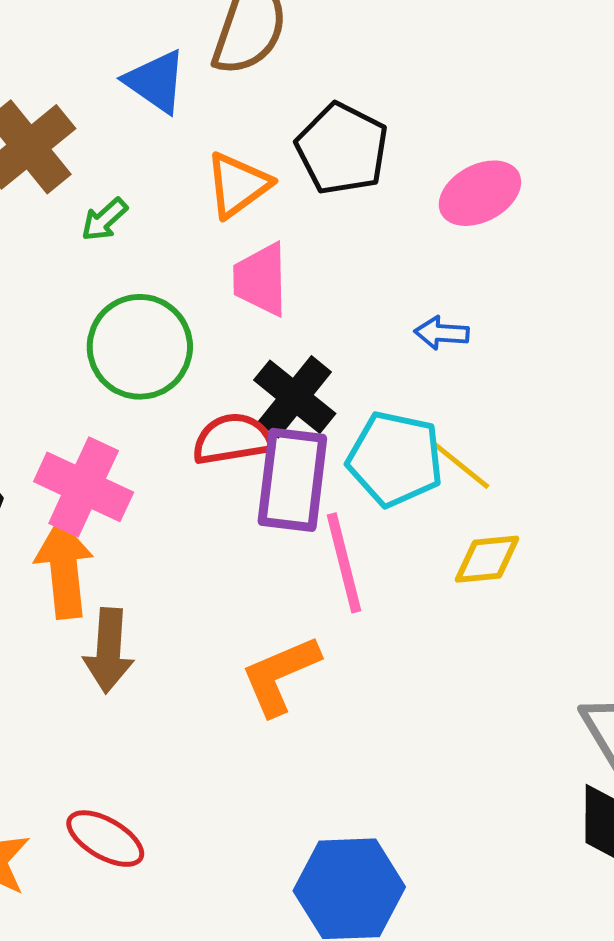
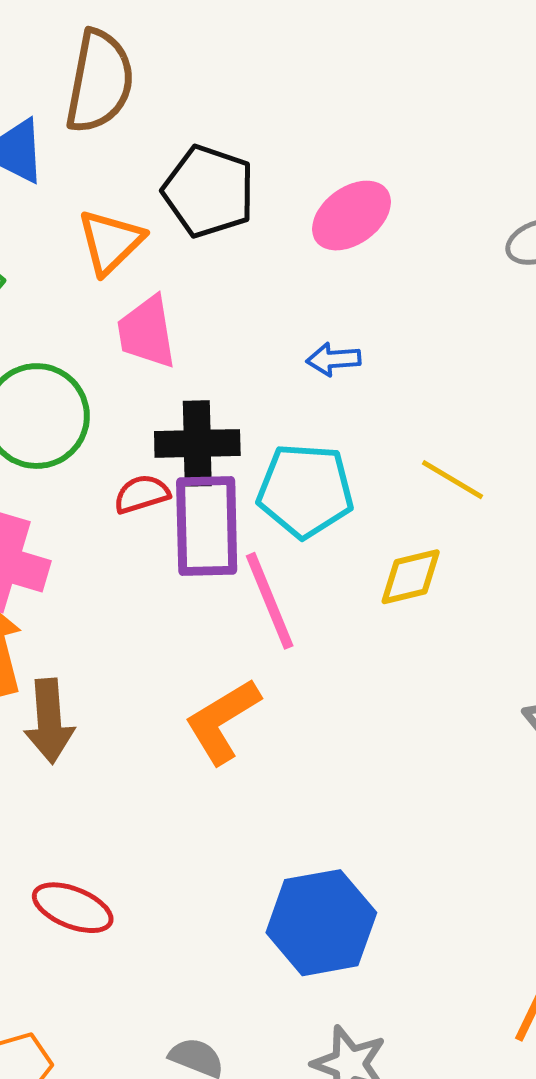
black cross: (295, 397) -> (197, 443), turned -32
red semicircle: (233, 439) -> (142, 494), size x0.7
yellow line: (461, 466) -> (452, 480), moved

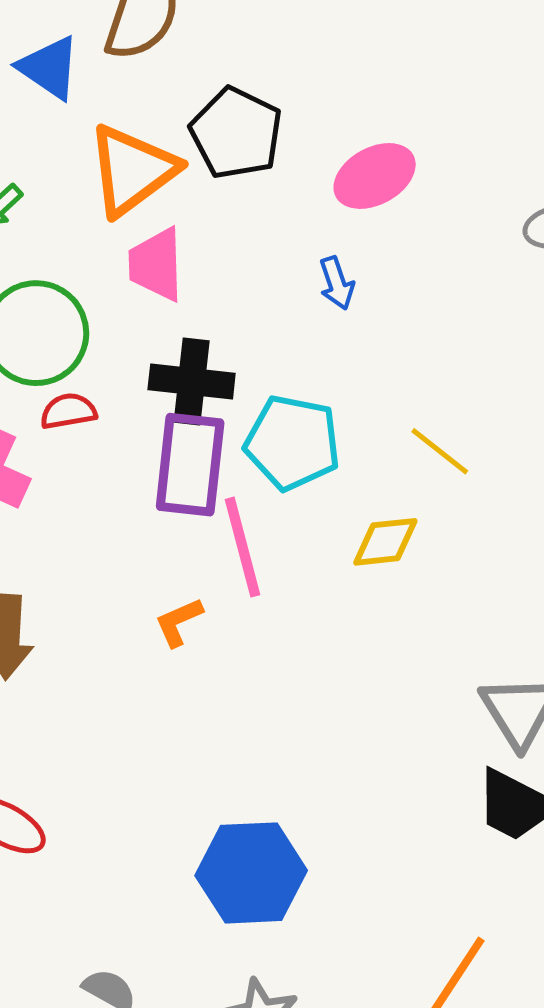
orange triangle: (111, 242) -> (132, 170), size x1.4
blue arrow: (333, 359) -> (337, 283), moved, turned -112
red semicircle: (142, 494) -> (68, 411), moved
orange L-shape: (222, 721) -> (179, 622), moved, size x0.6

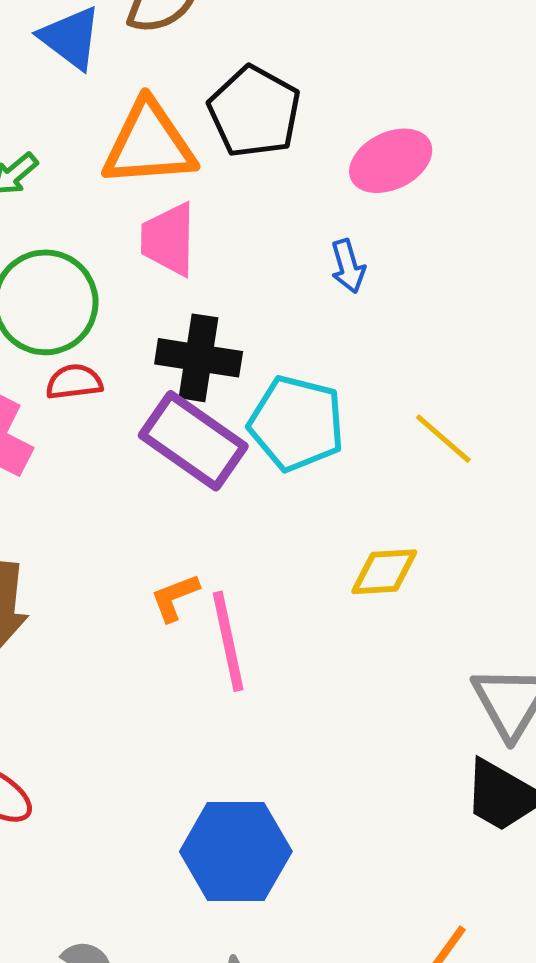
orange triangle: (132, 170) -> (149, 144), turned 30
purple rectangle: (190, 465) -> (193, 441), turned -64
yellow diamond: (385, 542) -> (384, 572), moved
pink line: (243, 547) -> (228, 641), moved

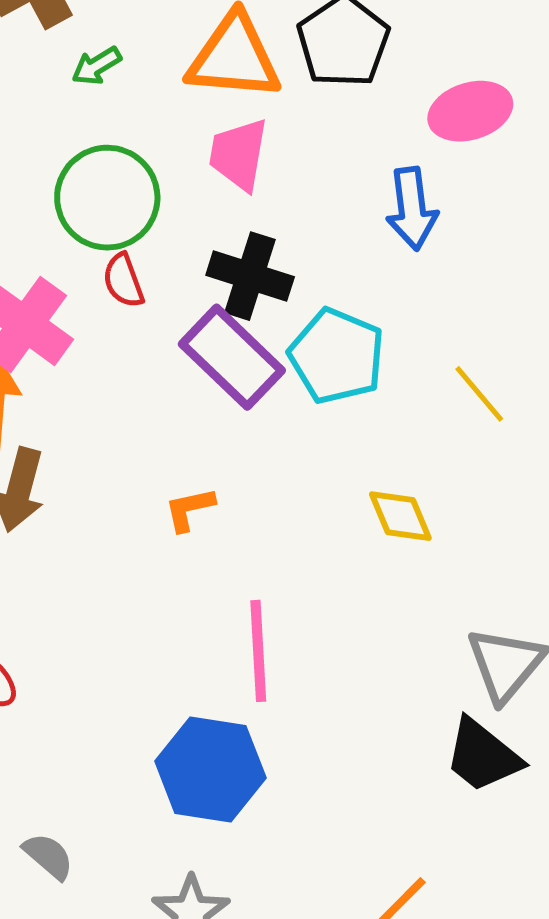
blue arrow: (348, 266) -> (412, 209), size x1.5
red semicircle: (74, 382) -> (123, 281), turned -112
yellow diamond: (384, 572) -> (400, 516), turned 62
pink line: (228, 641) -> (258, 651), moved

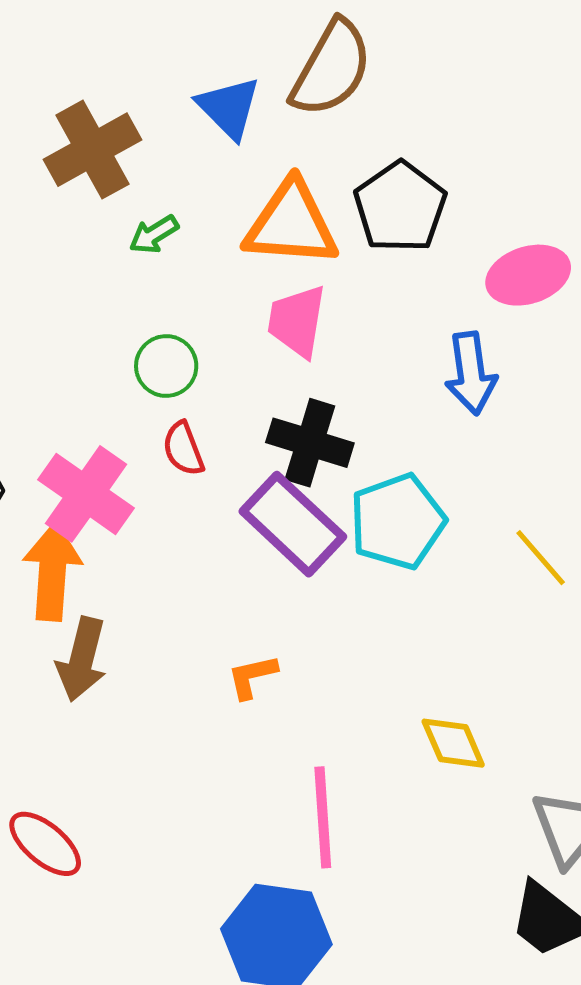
green circle: (107, 198) -> (166, 366), size x0.6
cyan pentagon: (337, 356) -> (398, 522), turned 30
yellow diamond: (400, 516) -> (453, 743), moved

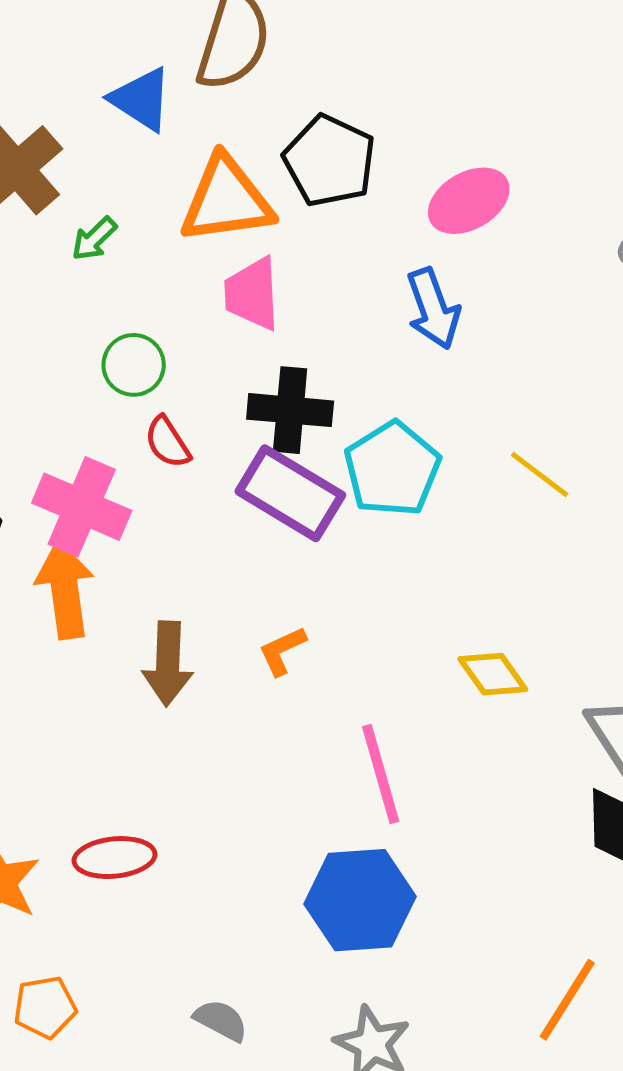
brown arrow: (82, 659) -> (168, 664), moved
red ellipse: (45, 844) -> (114, 858), turned -34

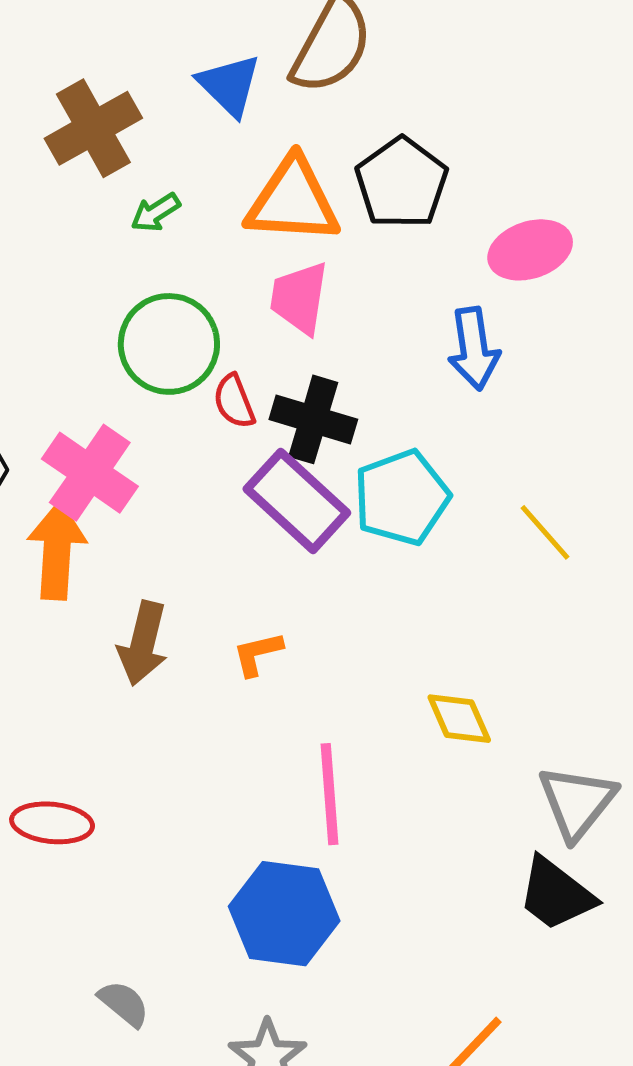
green circle: (134, 365) -> (169, 344), size x1.6
red semicircle: (168, 442) -> (234, 401), moved

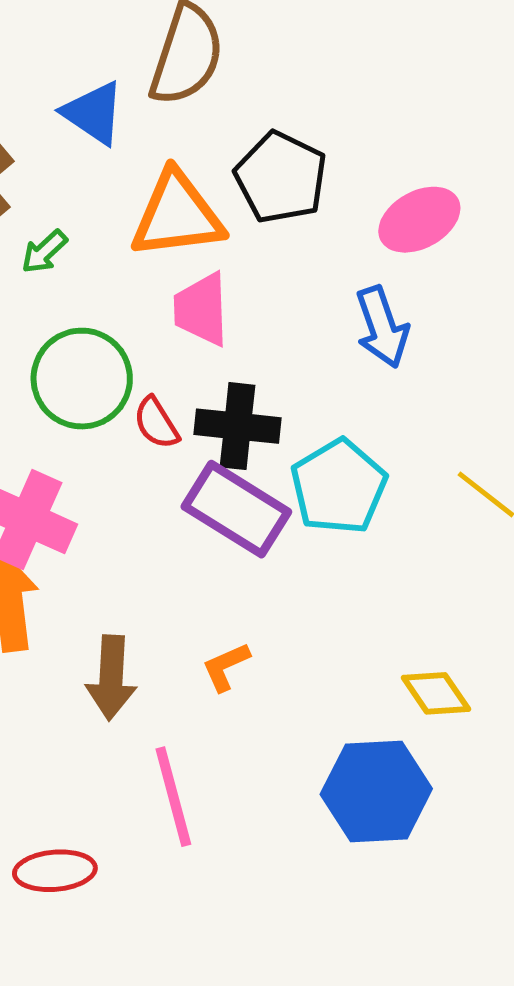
pink line: (329, 794) -> (173, 797), moved
blue hexagon: (284, 914) -> (376, 791), moved

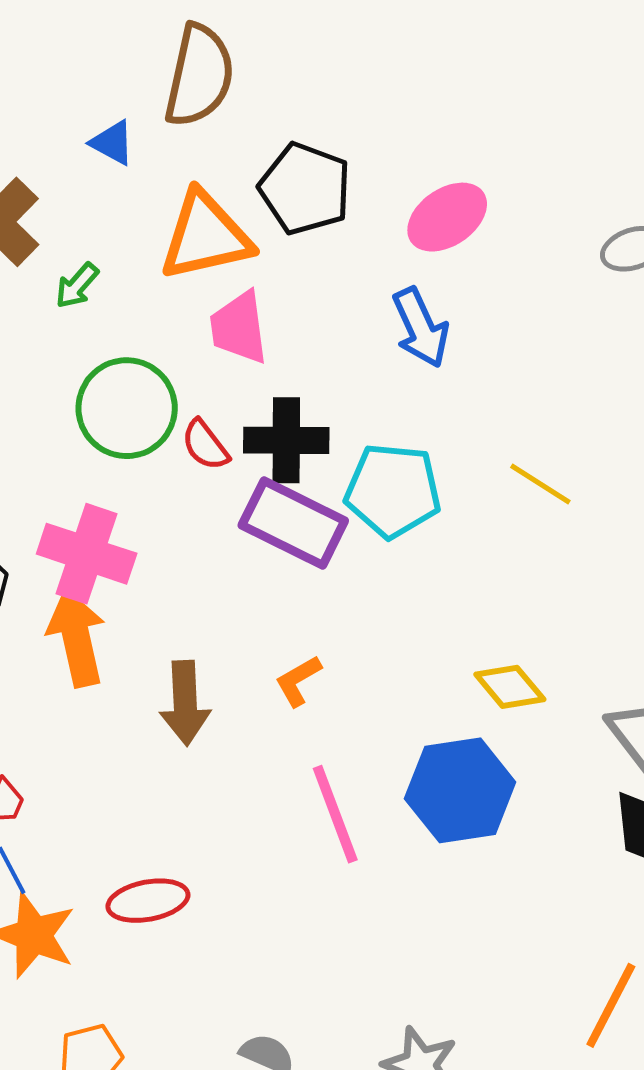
blue triangle: (93, 113) -> (112, 143), size x0.7
cyan pentagon: (339, 487) -> (393, 491), turned -30
pink line: (173, 797) -> (335, 814), moved

